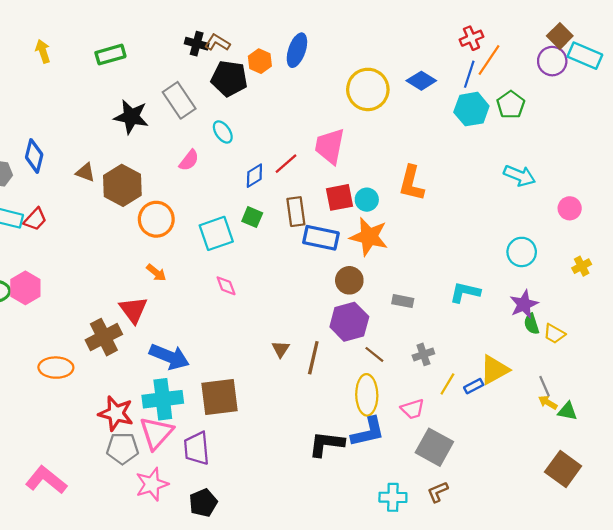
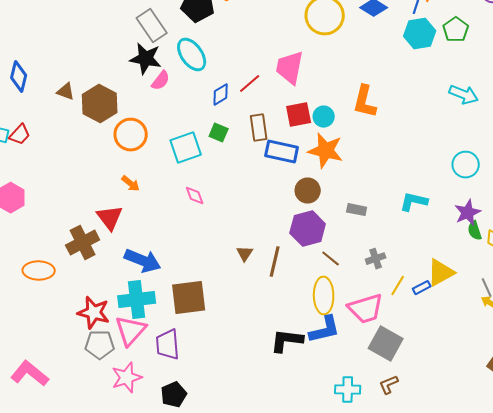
black star: (131, 117) -> (146, 59), moved
cyan ellipse: (223, 132) -> (192, 55), size x1.6
pink trapezoid: (413, 409) -> (366, 309), size x1.6

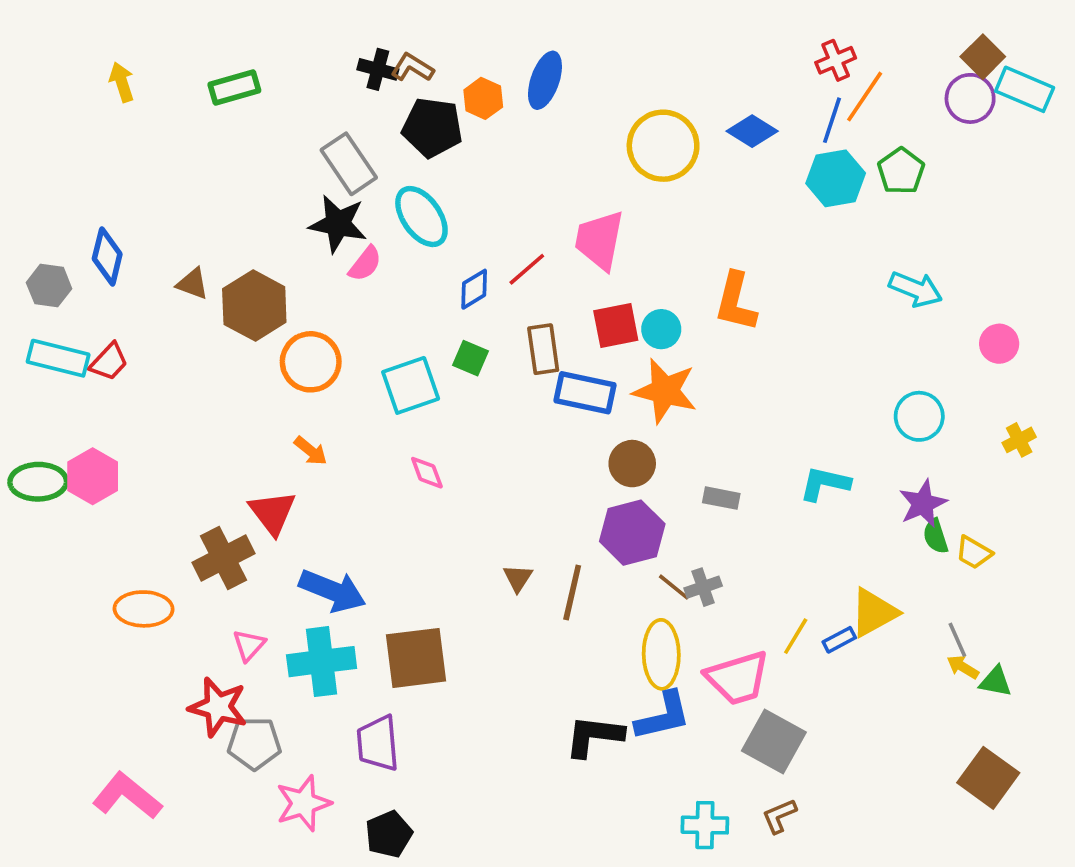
gray cross: (376, 259) -> (703, 587), moved
red star: (94, 313) -> (218, 707), moved
pink triangle: (131, 331) -> (249, 645), moved, size x0.6

